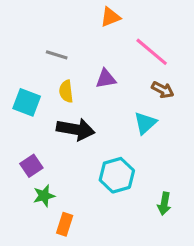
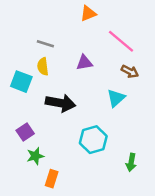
yellow semicircle: (66, 91) -> (43, 66), moved

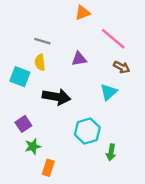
green arrow: (131, 162) -> (111, 152), moved

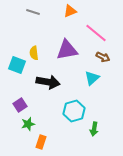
gray line: (42, 41) -> (33, 12), moved
purple triangle: (79, 59) -> (67, 50), size x1.6

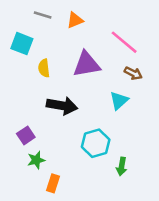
orange triangle: (70, 11) -> (75, 20), moved
cyan square: (17, 65) -> (22, 44), moved

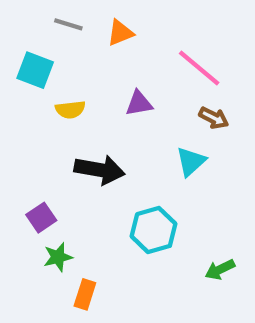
purple triangle: (87, 64) -> (139, 103), size x0.6
yellow semicircle: (44, 68) -> (70, 110), turned -90
green arrow: (122, 167) -> (220, 269), moved, turned 54

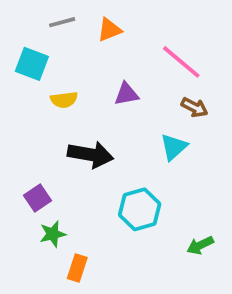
gray line: (68, 24) -> (62, 22), turned -32

